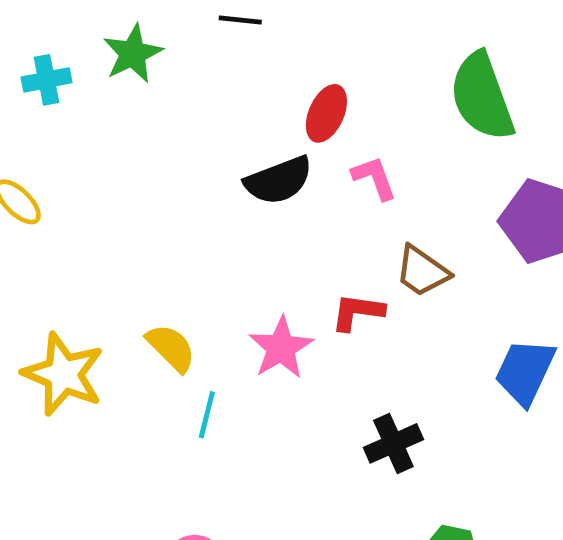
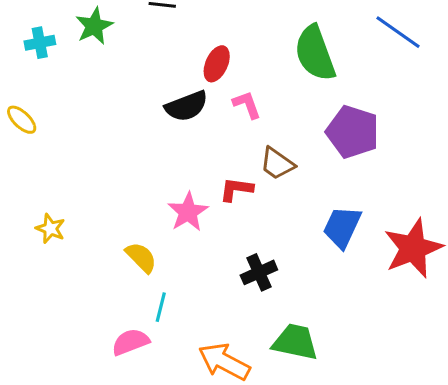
yellow semicircle: (171, 348) -> (141, 257), moved
yellow star: (63, 374) -> (50, 229), size x0.6
cyan line: (207, 415) -> (161, 307), moved

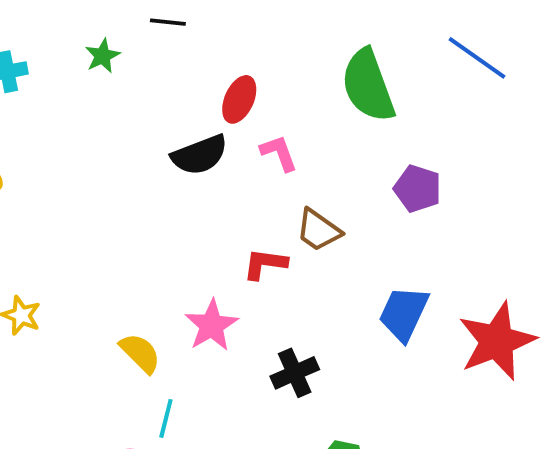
green star: (94, 26) -> (102, 56), moved, size x0.7
purple pentagon: (353, 132) -> (418, 189), size x0.7
pink star: (188, 212) -> (211, 325), moved

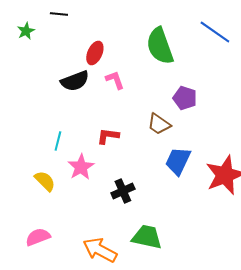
brown trapezoid: (318, 230) -> (159, 124), moved
cyan line: (166, 418) -> (58, 141), moved

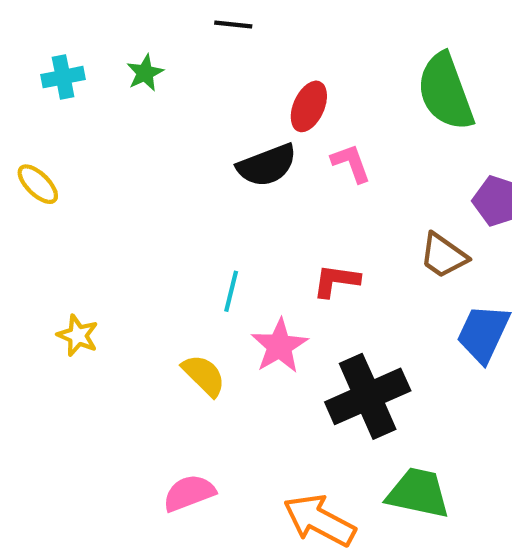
green star: (26, 31) -> (145, 73), moved
black cross: (123, 191) -> (368, 396), size x1.6

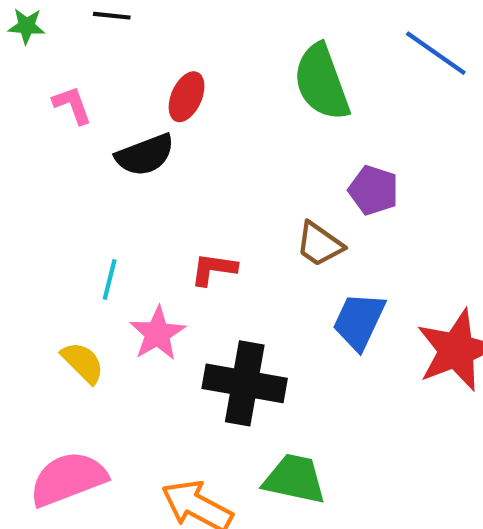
green star: (145, 73) -> (27, 26), moved, turned 30
pink L-shape: (351, 163) -> (72, 105), moved
black cross: (368, 396) -> (245, 383), turned 34
pink semicircle: (189, 493) -> (68, 479), size x1.5

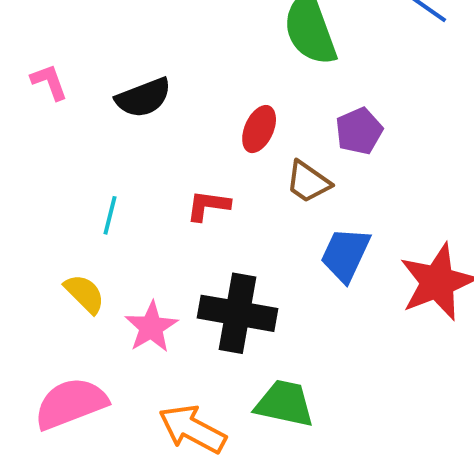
red ellipse: (187, 97) -> (259, 129), moved
pink L-shape: (72, 105) -> (49, 82), moved
purple pentagon: (373, 190) -> (359, 131), turned 30
pink star: (157, 334) -> (151, 327), moved

